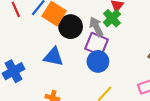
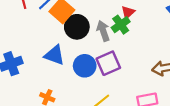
purple square: (97, 44) -> (108, 63), moved, turned 35
blue circle: (98, 61) -> (85, 66), moved

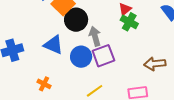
green cross: (121, 25) -> (129, 22), moved, turned -30
gray arrow: (103, 31) -> (95, 36), moved

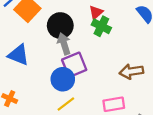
black circle: (76, 20) -> (60, 26), moved
blue circle: (81, 57) -> (63, 79), moved

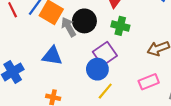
green cross: (101, 26) -> (120, 26), moved
gray arrow: (64, 44) -> (69, 27), moved

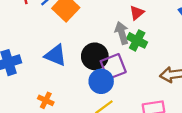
black circle: (84, 21) -> (95, 56), moved
gray arrow: (69, 27) -> (122, 33), moved

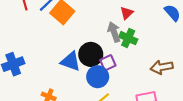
blue triangle: (56, 55) -> (71, 61), moved
purple square: (113, 67) -> (108, 63), size x0.7

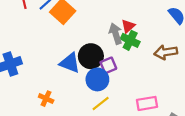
red triangle: (127, 13) -> (128, 26), moved
brown arrow: (162, 67) -> (166, 52), moved

